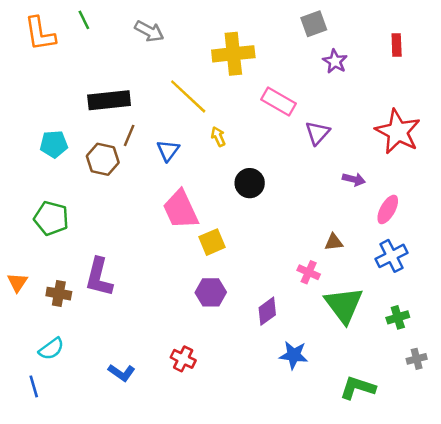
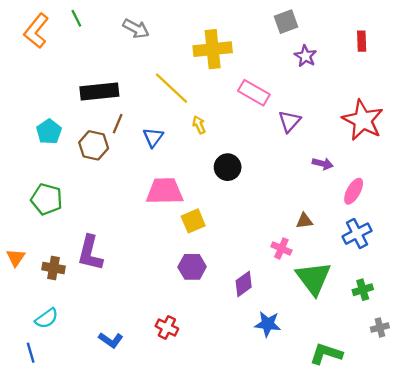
orange L-shape: (40, 34) -> (36, 31), turned 48
cyan pentagon: (54, 144) -> (49, 132), turned -30
pink trapezoid: (181, 209) -> (165, 191), turned 114

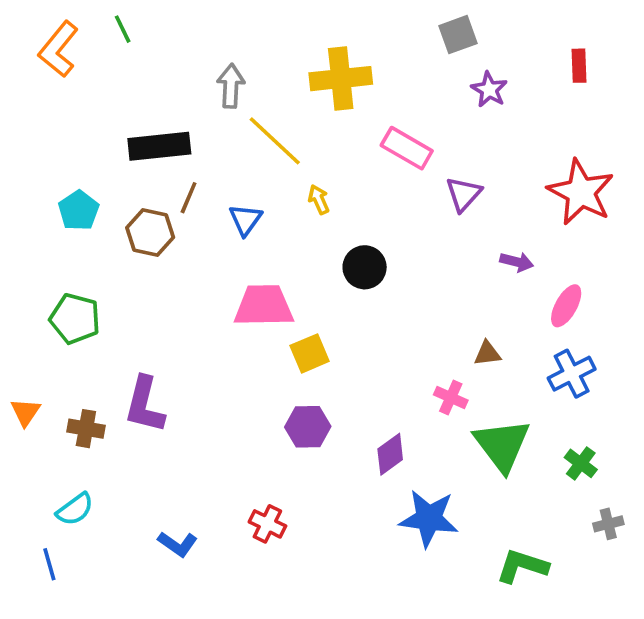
gray arrow: (136, 29) -> (231, 86), moved, turned -115
green cross: (363, 290) -> (581, 463), turned -36
blue star: (268, 324) -> (429, 518), size x1.4

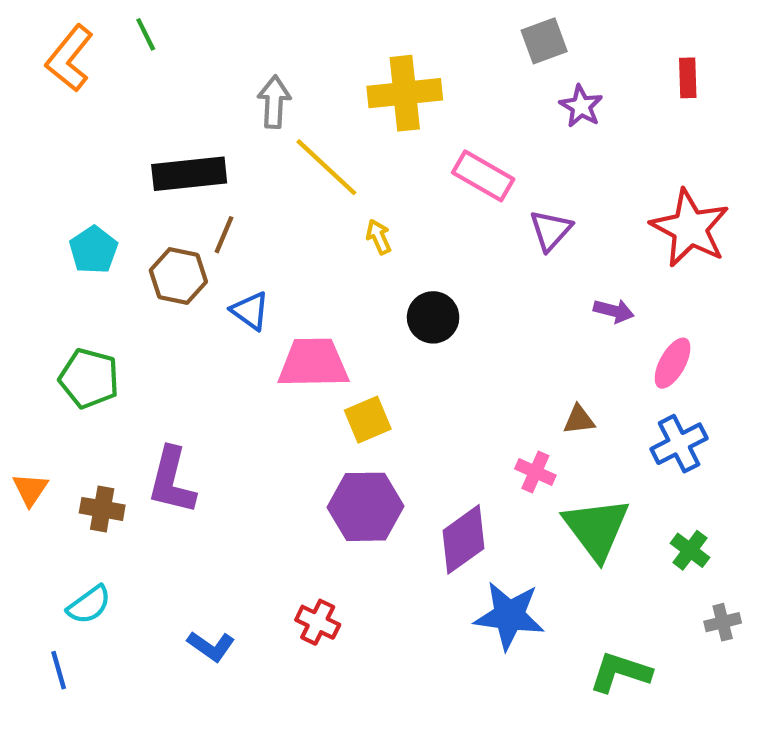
blue triangle: (245, 220) -> (250, 311), moved, turned -30
purple hexagon: (308, 427) -> (366, 507), size x1.4
purple diamond: (390, 454) -> (464, 539), size x1.4

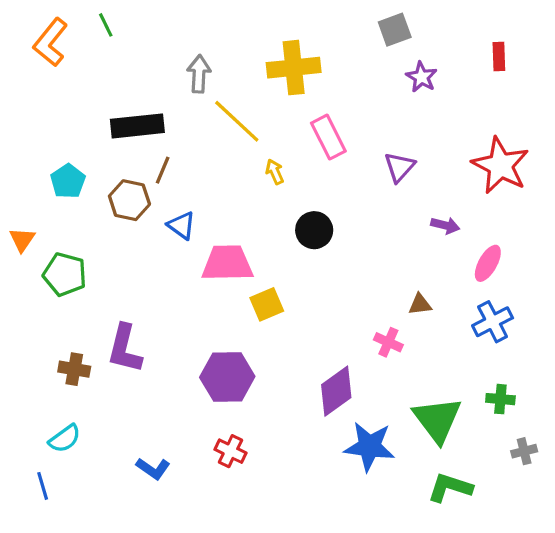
pink rectangle: (483, 176) -> (328, 137), moved, turned 33
orange triangle: (30, 489) -> (22, 240), moved
purple hexagon: (366, 507) -> (227, 377), moved
green triangle: (596, 529) -> (437, 420), moved
green cross: (690, 550) -> (500, 399), turned -32

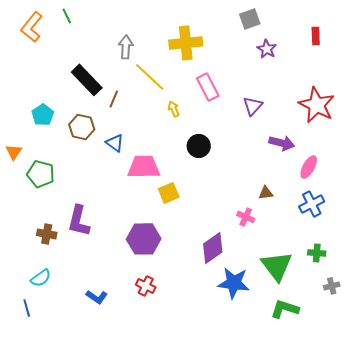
black rectangle: (137, 126) -> (87, 80), turned 52
brown line: (163, 170) -> (114, 99), moved
purple arrow: (445, 225) -> (282, 143), size x1.4

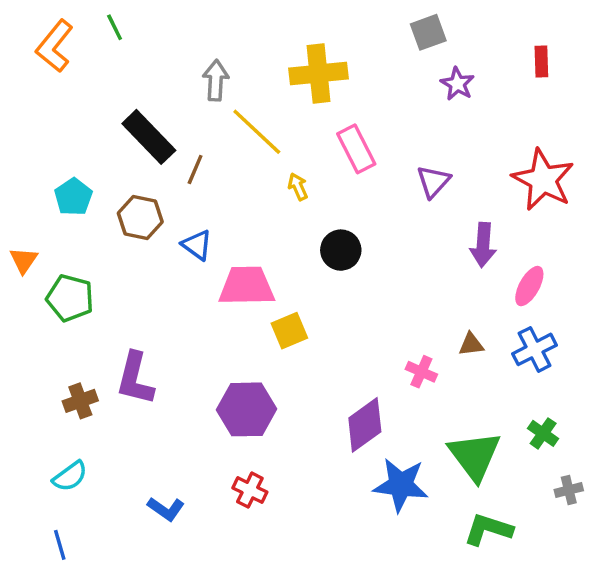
purple arrow: (282, 143) -> (483, 245), turned 80
brown triangle: (266, 193) -> (471, 344), moved
brown cross: (47, 234) -> (80, 401), turned -30
green cross: (317, 253) -> (543, 433), turned 30
blue line: (27, 308) -> (60, 545), moved

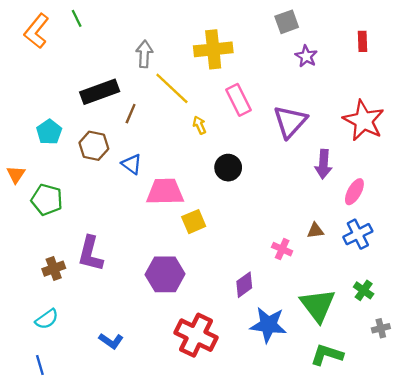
black rectangle: (149, 137) -> (100, 92), turned -66
purple triangle: (433, 181) -> (290, 122), size x1.5
purple diamond: (365, 425) -> (244, 285), size x0.7
red cross: (250, 490) -> (196, 335), moved, size x1.8

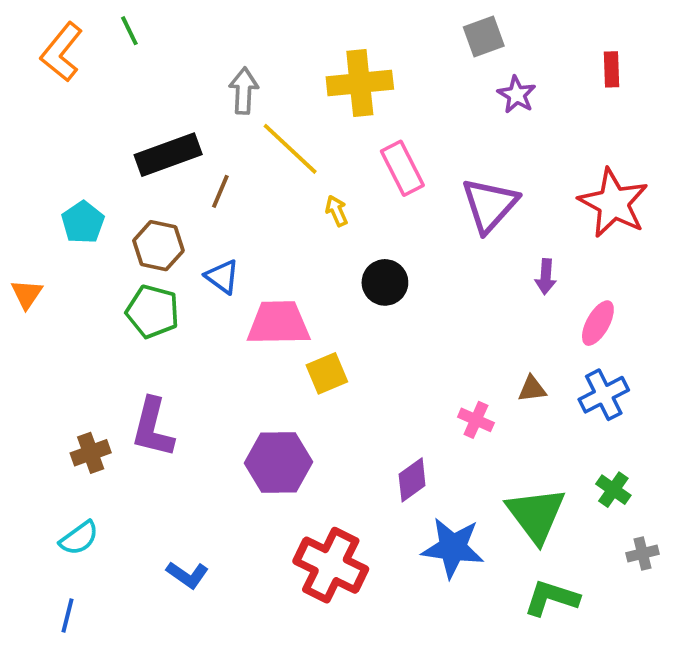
purple arrow: (323, 164) -> (546, 277), size x0.7
green pentagon: (47, 200) -> (153, 311), moved
blue line: (40, 365) -> (67, 615), turned 30

